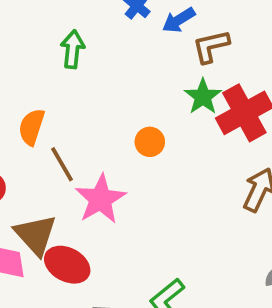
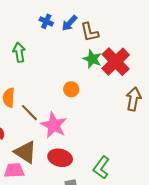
brown L-shape: (211, 46) -> (90, 32), turned -75
red ellipse: (67, 265) -> (60, 158), moved

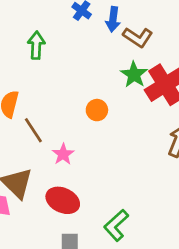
blue arrow: (70, 23) -> (113, 19), turned -48
brown L-shape: (90, 32) -> (138, 37), turned -55
pink star: (54, 125) -> (63, 154), size x0.6

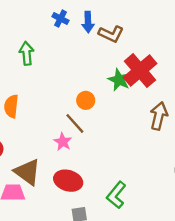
green star: (134, 75) -> (119, 80), moved
brown line: (33, 130) -> (75, 123), moved

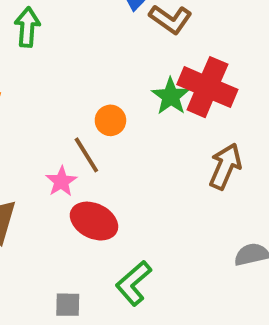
red cross: (140, 71) -> (207, 87), turned -36
red ellipse: (68, 181) -> (94, 221), moved

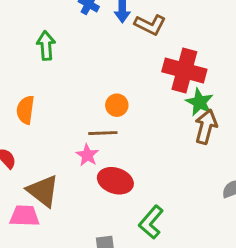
green star: (171, 96) -> (200, 102), moved
brown line: (86, 155) -> (103, 133), turned -52

